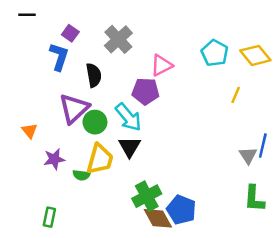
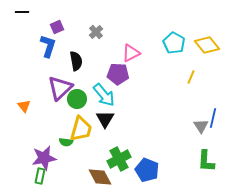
purple square: (70, 33) -> (57, 27), turned 32
gray cross: (118, 39) -> (96, 32), size x0.6
purple star: (54, 159) -> (44, 158), moved, size x1.4
brown diamond: (158, 218) -> (100, 177), moved

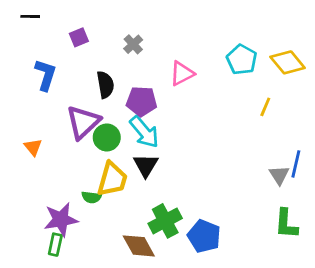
blue L-shape: (48, 46) -> (46, 75), moved
purple pentagon: (118, 74) -> (142, 101), moved

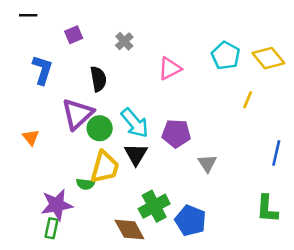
purple pentagon: (142, 101) -> (176, 133), moved
gray triangle: (279, 175) -> (207, 163), moved

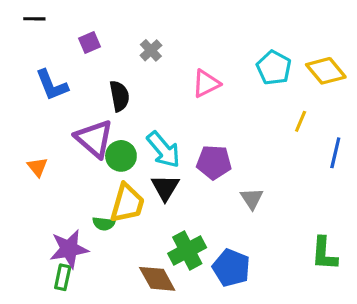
blue L-shape: (42, 70) -> (52, 85), turned 140
purple triangle: (78, 114) -> (94, 139), turned -36
blue line: (276, 153) -> (335, 153), moved

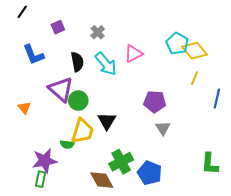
black line: (34, 19) -> (22, 12), turned -56
yellow diamond: (326, 71) -> (195, 51), moved
cyan arrow: (164, 150) -> (106, 64), moved
purple pentagon: (214, 162) -> (155, 102), moved

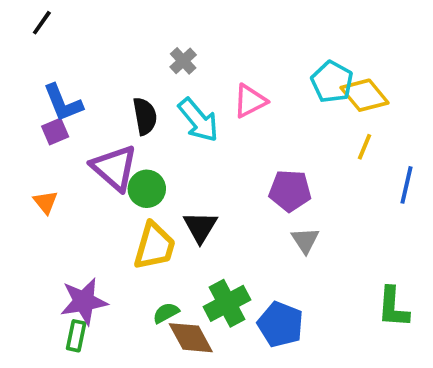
purple square: (58, 27) -> (55, 131), moved
green semicircle: (67, 144) -> (166, 313), moved, turned 144

